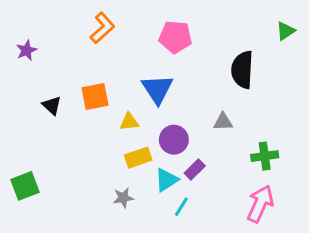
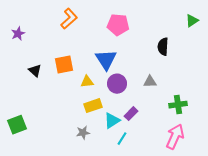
black semicircle: (242, 70) -> (163, 47), size x0.7
purple circle: (174, 140) -> (117, 84), moved

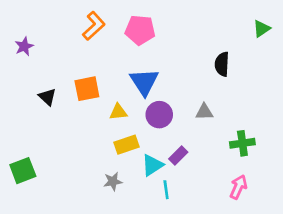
pink pentagon: (118, 25) -> (140, 30), moved
pink arrow: (175, 137) -> (238, 187), size x0.7
cyan line: (122, 139) -> (166, 190), turned -40

